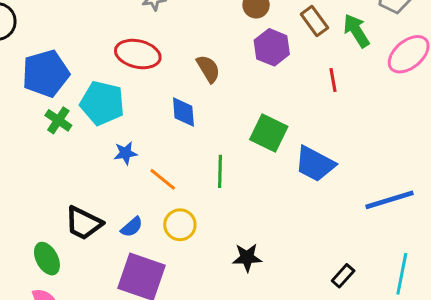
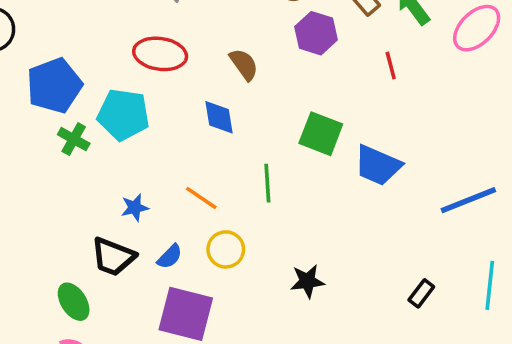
blue star: (126, 153) -> (135, 208), moved

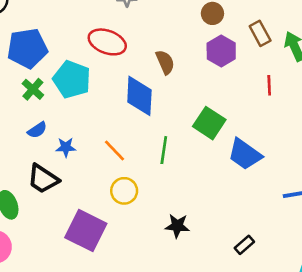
blue diamond: (219, 117) -> (139, 96), size x1.5
blue semicircle: (170, 257) -> (37, 130), moved
black rectangle: (421, 293) -> (244, 245), moved

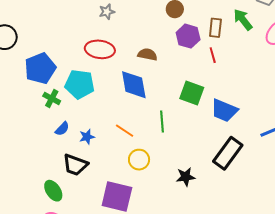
brown rectangle: (260, 33) -> (215, 28), moved, turned 48
brown semicircle: (165, 62) -> (147, 55), turned -42
red line: (269, 85) -> (213, 55), moved
black rectangle: (244, 245) -> (228, 153), moved, size x2.0

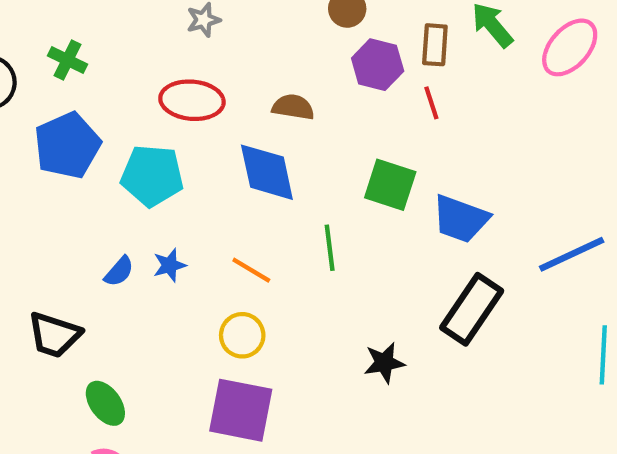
green cross: (52, 99) -> (68, 60), moved
blue star: (87, 137) -> (170, 265), moved
yellow circle: (139, 160) -> (242, 335), moved
black trapezoid: (75, 165) -> (54, 335), moved

